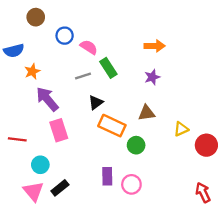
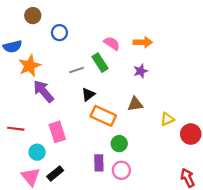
pink semicircle: (89, 47) -> (112, 43), moved
orange star: (32, 71) -> (30, 66), size x1.5
pink rectangle: (59, 130) -> (57, 132), moved
green circle: (136, 145) -> (119, 144), moved

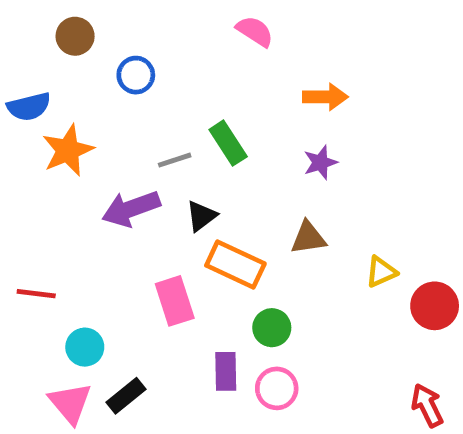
pink semicircle: (112, 43) -> (255, 31), moved
purple arrow: (43, 91) -> (131, 209), moved, turned -70
pink rectangle: (57, 132) -> (175, 301), moved

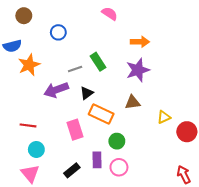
brown circle: (75, 36) -> (24, 16), moved
purple star: (320, 162) -> (138, 70), size x1.6
red line: (36, 294) -> (28, 125), moved
black rectangle: (126, 396) -> (72, 170), moved

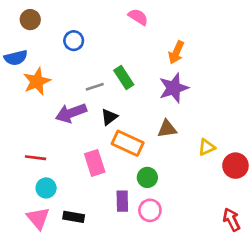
orange arrow: (140, 42) -> (176, 52), turned 114
black rectangle: (72, 170) -> (74, 217), moved, turned 49

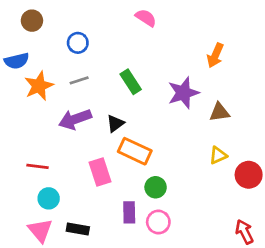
orange arrow: (176, 52) -> (215, 55), moved
gray line: (95, 87) -> (79, 80), moved
brown triangle: (167, 129) -> (219, 112), moved

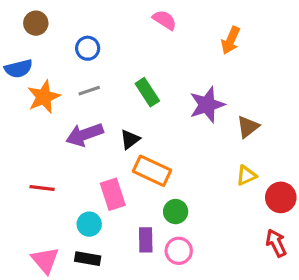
orange arrow: (215, 55) -> (231, 40), moved
brown triangle: (219, 112) -> (248, 127), turned -30
cyan circle: (49, 198) -> (89, 224), moved
red arrow: (244, 232) -> (276, 243), moved

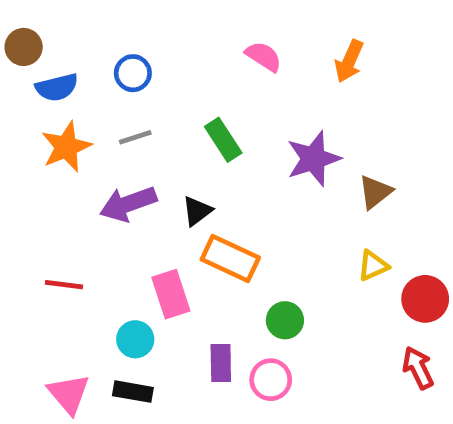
pink semicircle: (165, 20) -> (264, 56), moved
brown circle: (36, 23) -> (24, 47), moved
blue semicircle: (19, 69) -> (57, 87), moved
green circle: (176, 212) -> (285, 320), moved

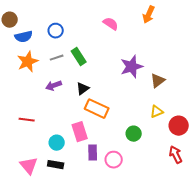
orange arrow: (349, 61) -> (149, 15), moved
green rectangle: (223, 140) -> (79, 57), moved
purple arrow: (128, 204) -> (54, 86), size x0.7
pink rectangle: (171, 294) -> (80, 132), moved
green circle: (285, 320) -> (134, 134), moved

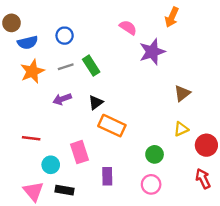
purple star: (132, 67) -> (152, 52), moved
pink rectangle: (80, 132) -> (80, 152), moved
cyan circle: (57, 143) -> (51, 165), moved
pink circle: (114, 160) -> (151, 184), moved

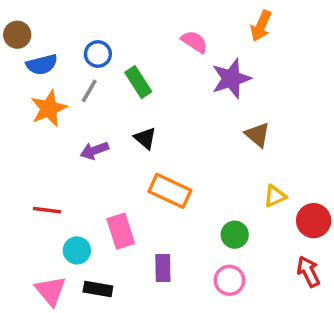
green rectangle: (91, 66) -> (138, 82), moved
gray line: (66, 67) -> (89, 91), moved, turned -42
brown triangle: (182, 93) -> (257, 135), moved, turned -42
black triangle: (96, 102) -> (145, 138), moved, turned -42

